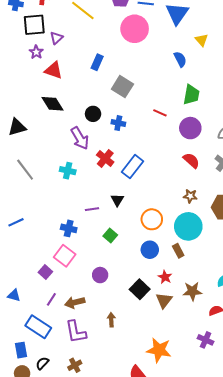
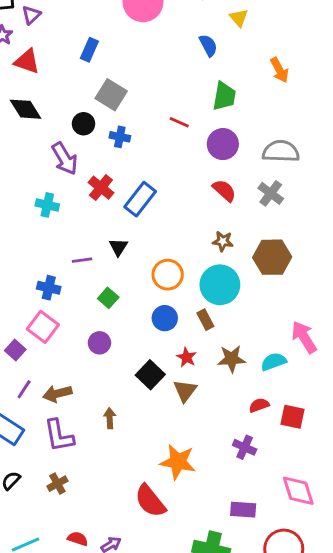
gray square: (122, 87) -> (111, 95), moved
purple circle: (100, 275) -> (99, 343), moved
brown star: (192, 291) -> (232, 359), moved

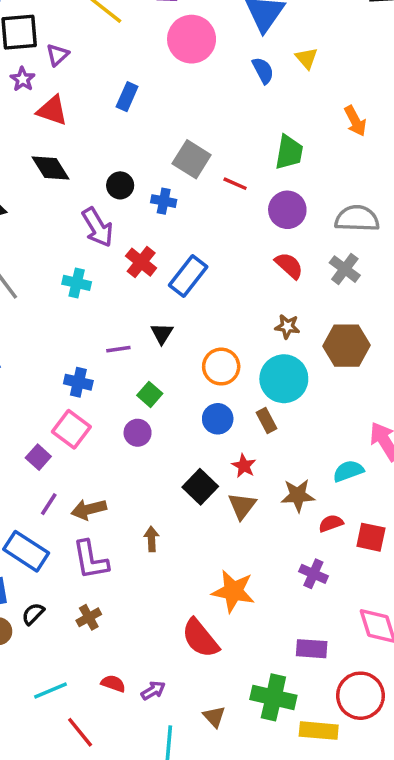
blue semicircle: (208, 45) -> (263, 70), moved
gray square: (111, 95) -> (192, 159), moved
purple circle: (99, 343) -> (138, 433), moved
brown star: (232, 359) -> (298, 495), moved

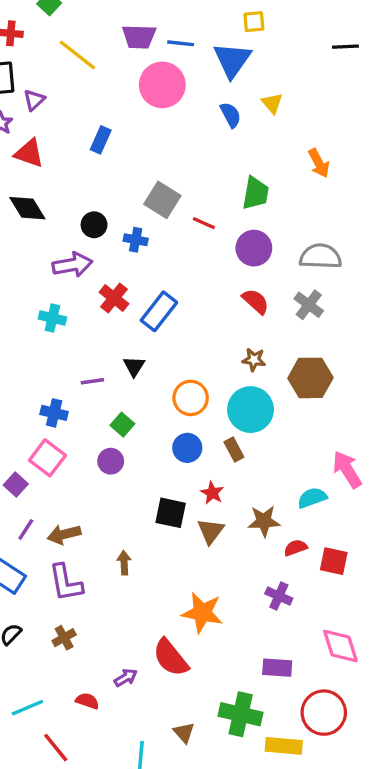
purple arrow: (98, 227) -> (72, 265), turned -69
black square: (200, 487) -> (171, 513), turned -32
purple arrow: (153, 690) -> (126, 678), moved

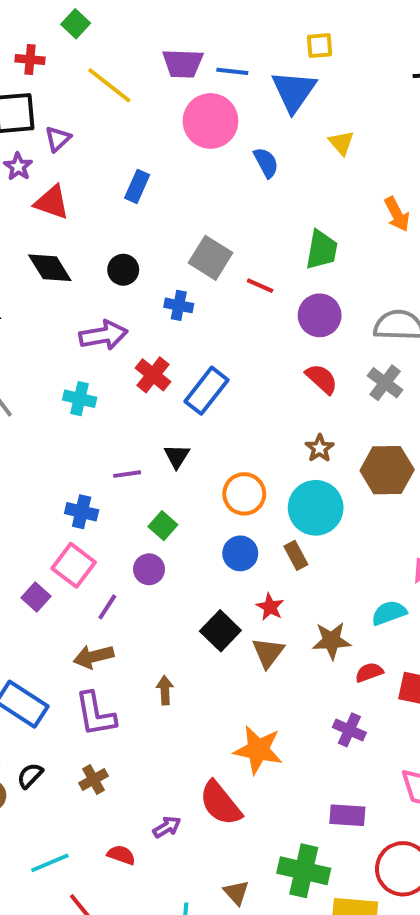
blue semicircle: (231, 115) -> (266, 163), moved
black circle: (94, 225) -> (123, 270), moved
brown star: (254, 360) -> (320, 448), turned 30
black square: (171, 513) -> (220, 631), turned 32
purple line: (26, 529) -> (107, 607), moved

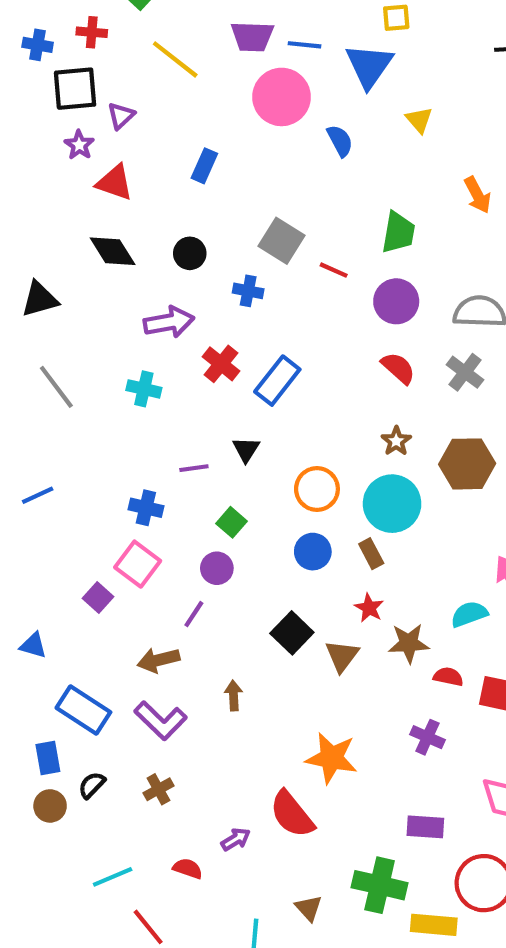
purple line: (107, 607) -> (194, 614), moved
red star: (270, 607) -> (369, 608), moved
red semicircle: (369, 672) -> (448, 677), turned 32
purple L-shape: (95, 714) -> (161, 720), turned -36

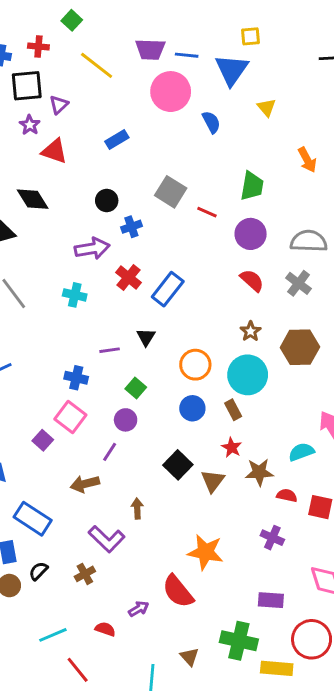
blue rectangle: (204, 166) -> (117, 139), turned 35
black diamond: (113, 251) -> (33, 199), moved
blue cross: (248, 291) -> (131, 227), moved, turned -30
purple L-shape: (161, 720) -> (107, 539), moved

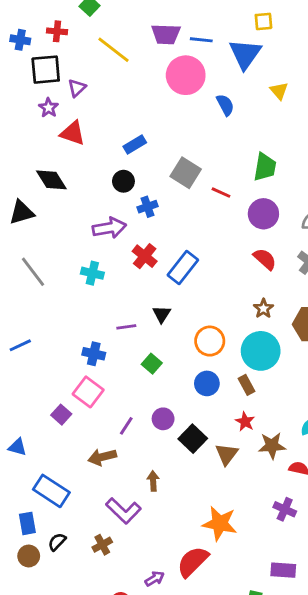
blue rectangle: (117, 139) -> (135, 144), moved
purple circle: (126, 420) -> (163, 419), moved
red semicircle: (178, 591) -> (193, 562), turned 84

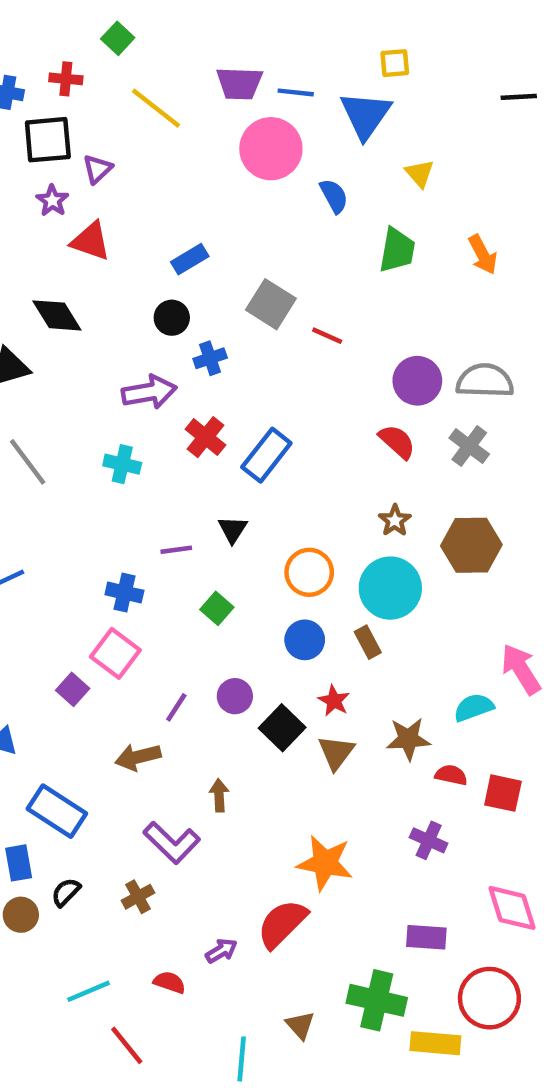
green trapezoid: (265, 167) -> (397, 250), moved
purple circle: (263, 214) -> (417, 381), moved
red star: (245, 422) -> (334, 701), moved

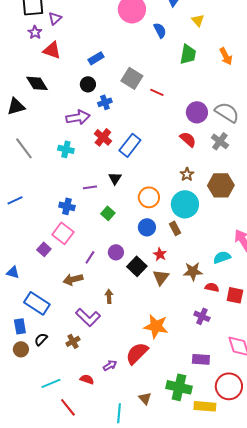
gray semicircle: (485, 381) -> (227, 112), turned 30

